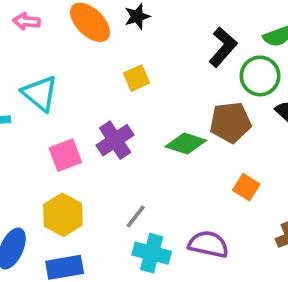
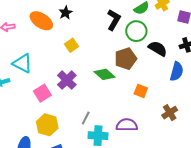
green diamond: (186, 143) -> (104, 74), turned 35

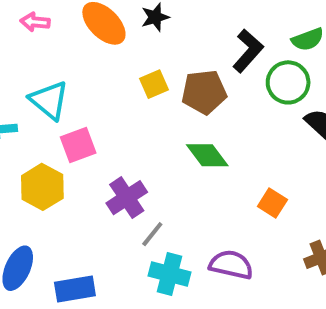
brown pentagon: (126, 59) -> (204, 92), moved
purple cross: (67, 80) -> (127, 198), moved
pink square: (42, 93) -> (78, 145), moved
yellow hexagon: (47, 125) -> (42, 187), moved

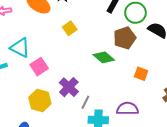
brown pentagon: (204, 92) -> (125, 38), moved
yellow hexagon: (42, 187) -> (40, 100), moved

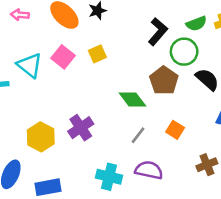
brown pentagon: (125, 38) -> (164, 81), turned -30
pink square: (39, 67) -> (63, 57), moved, turned -30
gray line: (85, 102) -> (138, 135), moved

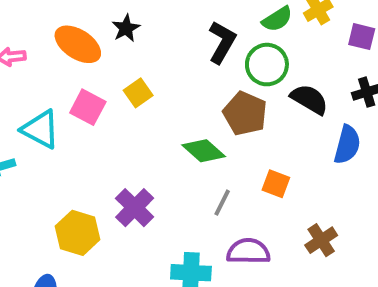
brown cross: (207, 165) -> (321, 240), moved

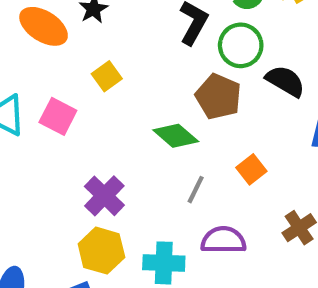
pink square: (88, 107) -> (58, 116), moved
orange square: (276, 184) -> (251, 169), turned 32
yellow hexagon: (78, 233) -> (101, 251), moved

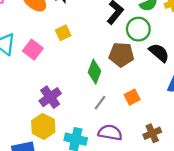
brown pentagon: (218, 97) -> (121, 55), turned -30
green diamond: (176, 136) -> (94, 72), turned 60

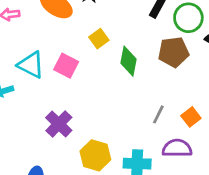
green diamond: (94, 72) -> (129, 61), moved
purple cross: (50, 97) -> (59, 124), moved
orange square: (132, 97) -> (191, 117), moved

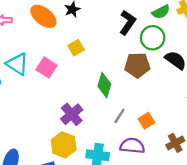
green diamond: (129, 61) -> (104, 85), moved
purple cross: (59, 124) -> (72, 114), moved

